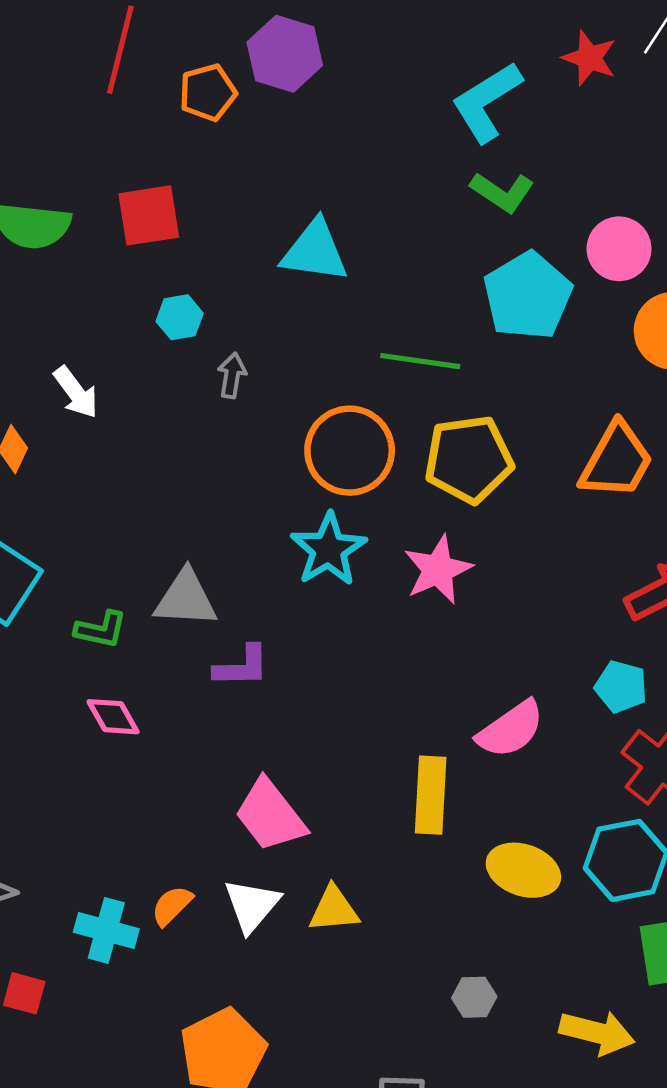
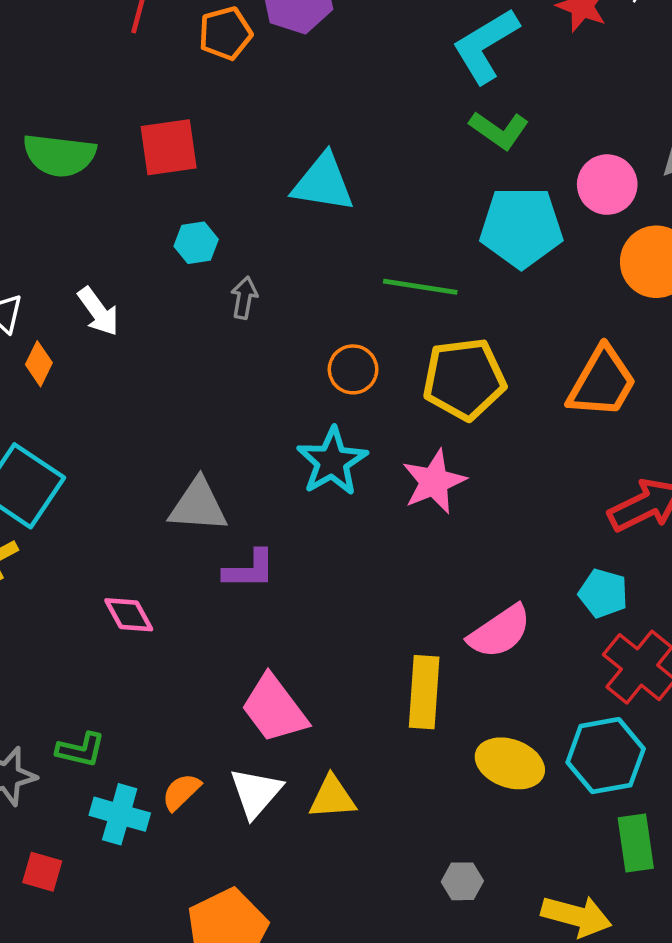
cyan pentagon: (528, 296) -> (521, 227), turned 30
orange circle: (350, 451) -> (353, 369), size x0.6
green L-shape: (101, 630) -> (81, 750), moved

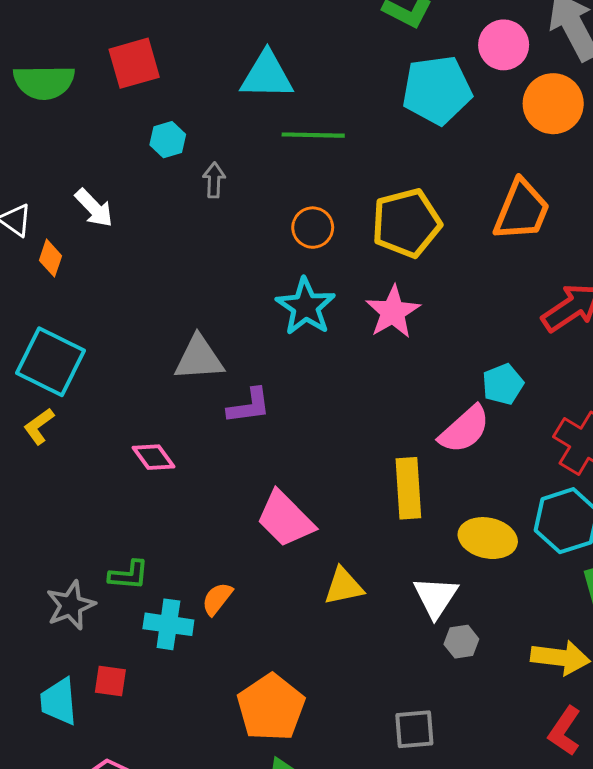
green line: (420, 287) -> (313, 135), moved
cyan pentagon: (603, 593) -> (503, 384), moved, turned -30
white triangle: (256, 793) -> (436, 597), moved

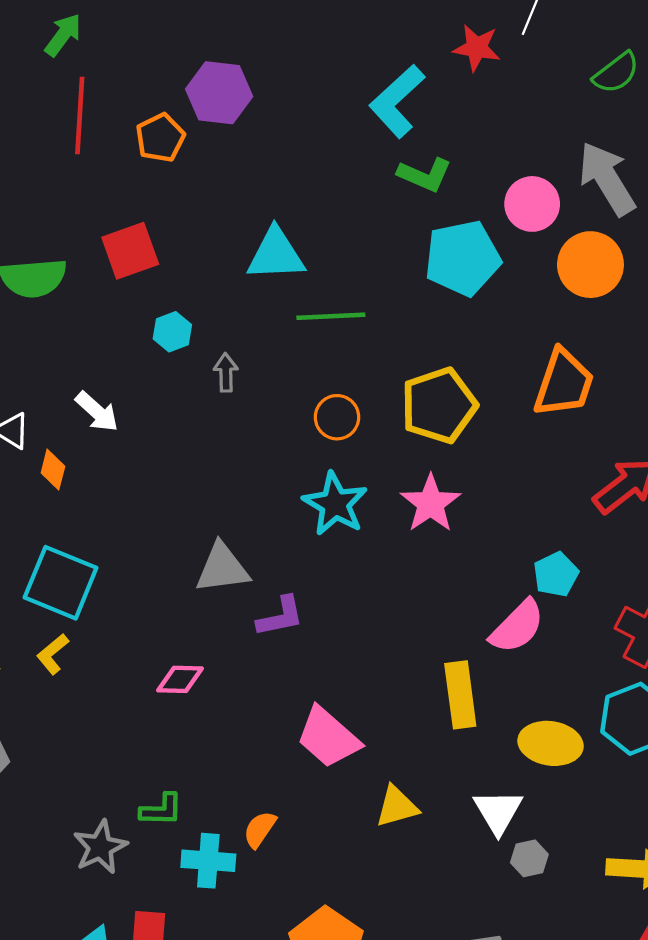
pink diamond: (154, 457) -> (180, 679), turned -48

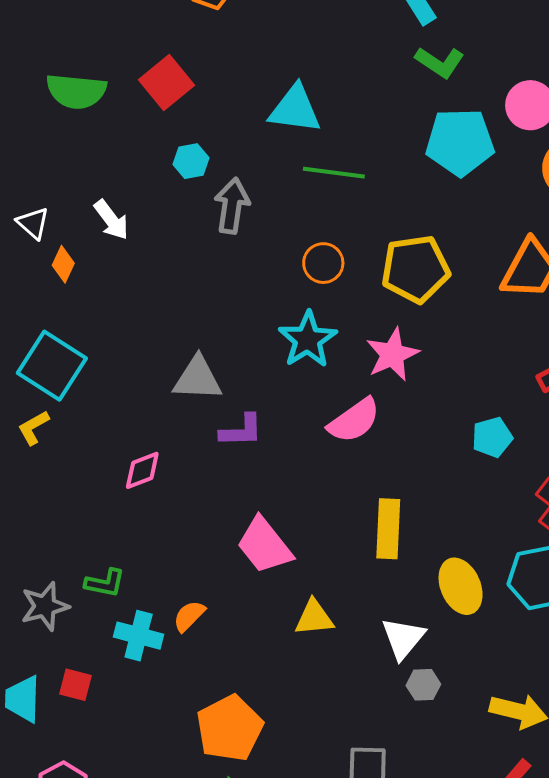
red square: (130, 251) -> (167, 83), turned -30
gray arrow: (226, 373) -> (232, 206), size x1.6
pink semicircle: (517, 627) -> (354, 420), moved
pink diamond: (180, 679) -> (142, 470), turned -33
yellow ellipse: (551, 743) -> (461, 586), turned 48

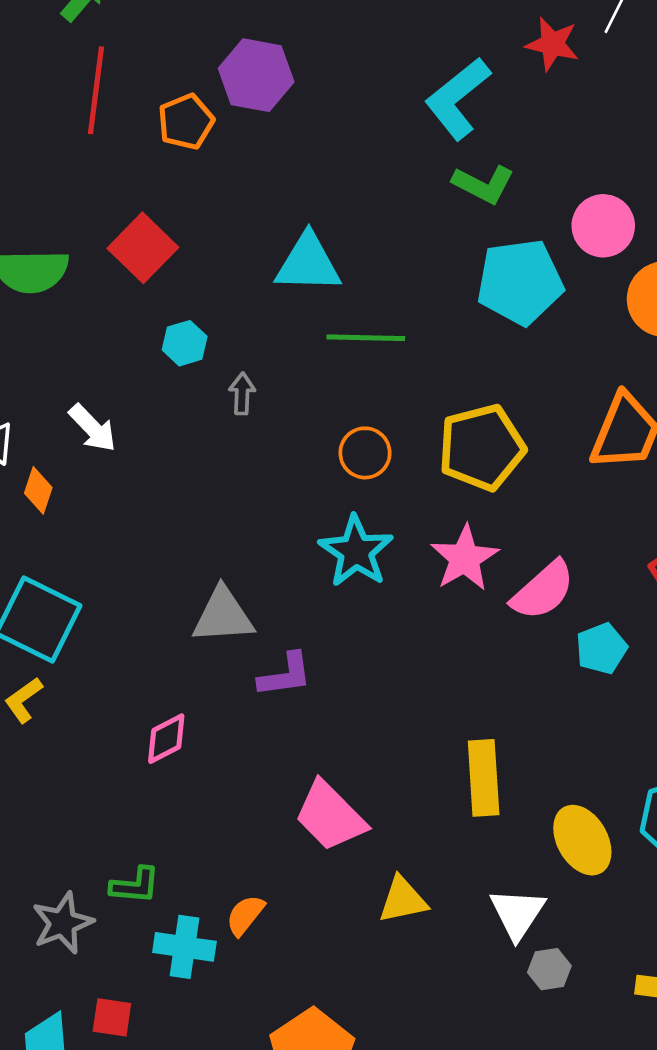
gray arrow: (232, 206) -> (242, 394), size x0.6
pink semicircle: (354, 420) -> (543, 590), moved

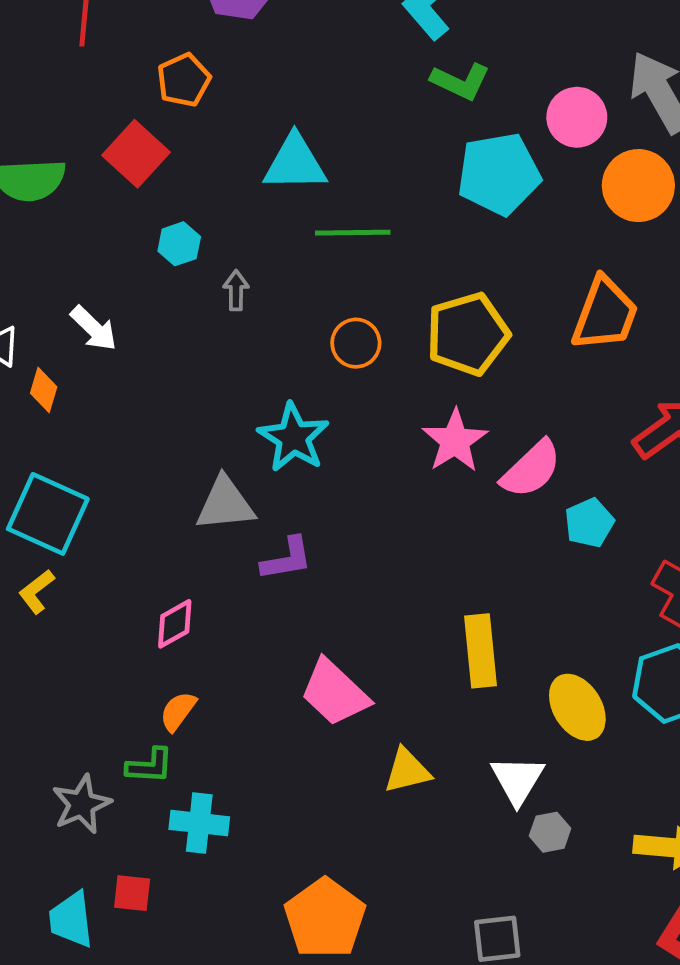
orange pentagon: (186, 122) -> (184, 80), moved
cyan star: (356, 551) -> (293, 437), moved
orange semicircle: (245, 915) -> (178, 711), moved

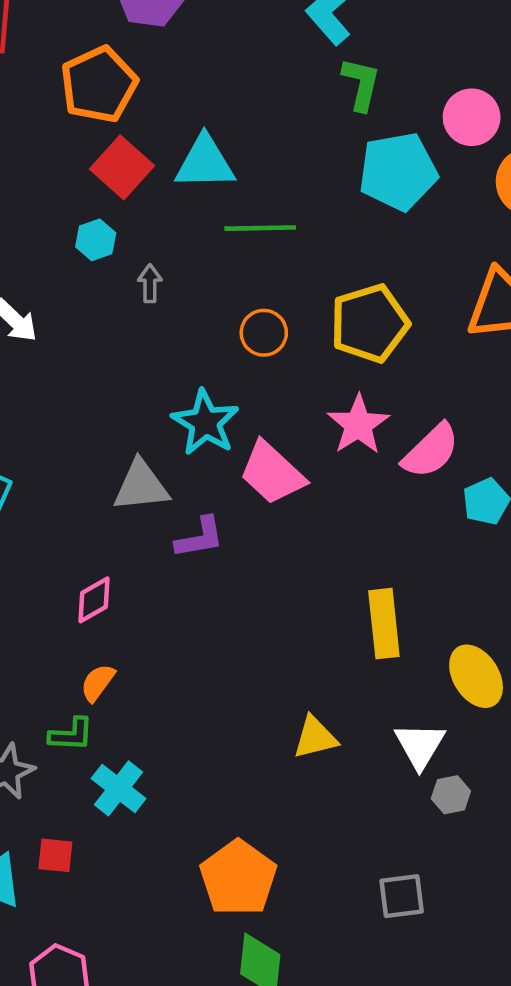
orange pentagon: (184, 80) -> (99, 85), size x1.5
green L-shape: (460, 81) -> (361, 84), turned -102
red square: (136, 154) -> (122, 167), moved
pink trapezoid: (335, 693) -> (272, 473), moved
cyan cross: (199, 823) -> (119, 788), turned 32

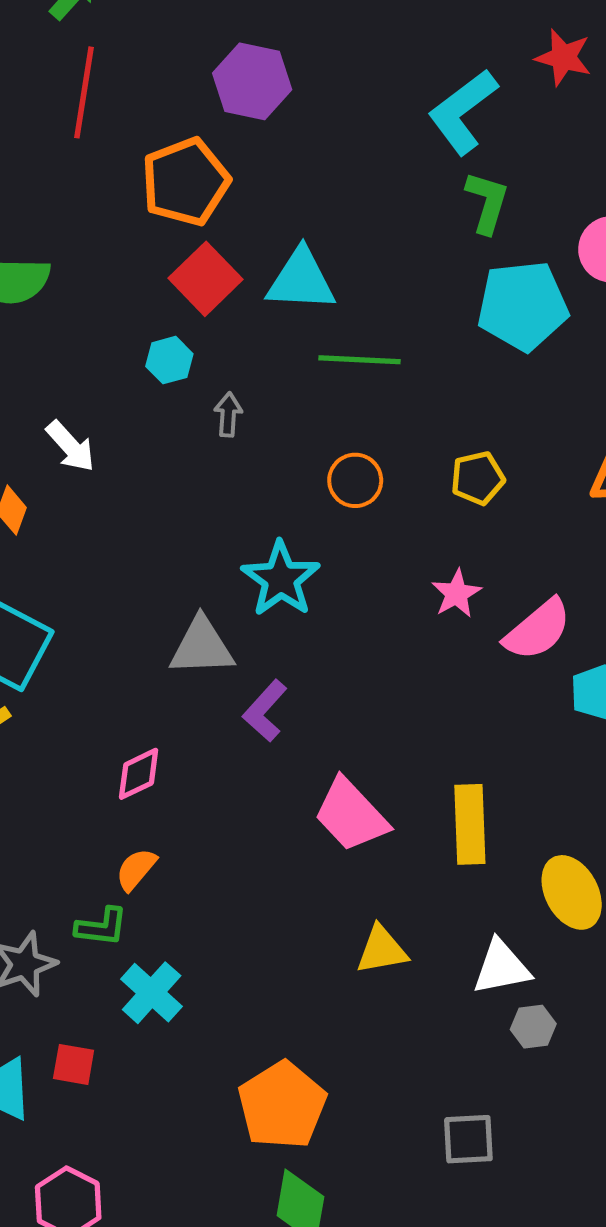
yellow pentagon: (370, 323) -> (478, 478), size x0.6
pink star: (358, 425) -> (456, 594), size x0.7
pink trapezoid: (272, 473) -> (351, 815), moved
purple L-shape: (200, 538) -> (265, 711), turned 138
white triangle: (420, 745) -> (501, 967), turned 44

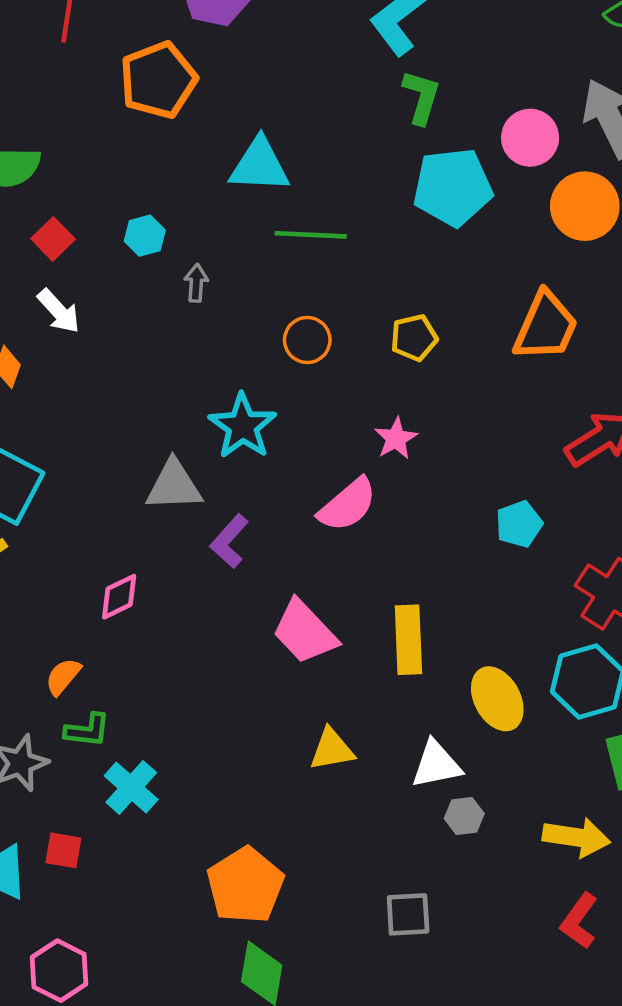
red square: (206, 279) -> (53, 239), moved, size x0.7
pink semicircle: (538, 630) -> (348, 505), moved
orange semicircle: (136, 869) -> (63, 677), moved

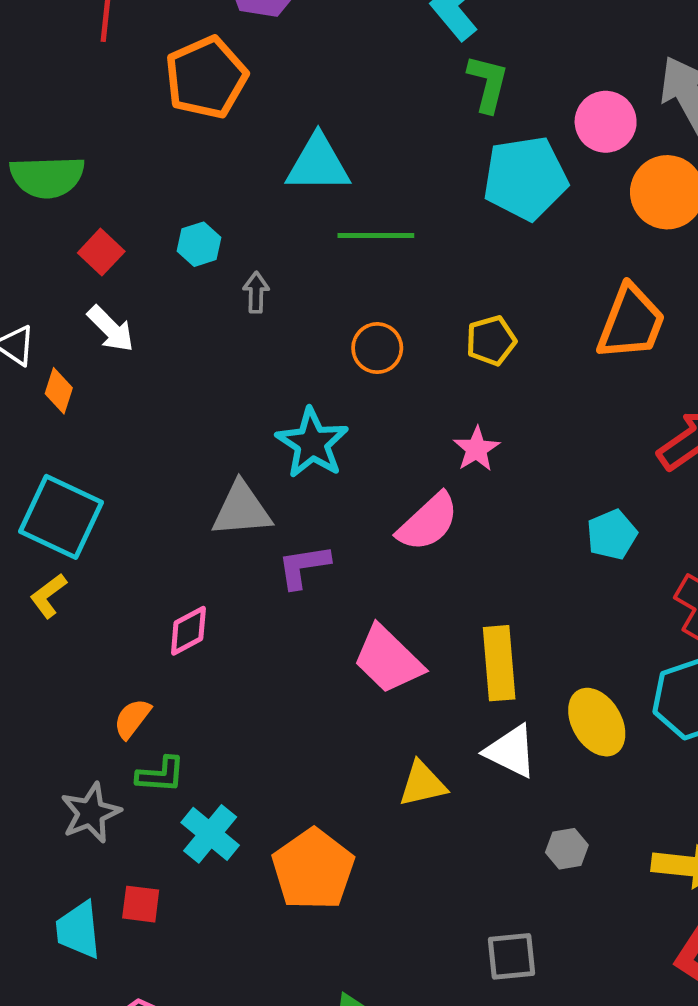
purple L-shape: (229, 541) -> (303, 566), turned 42
white triangle: (436, 764) -> (511, 751), moved, turned 40
orange pentagon: (245, 885) -> (313, 869), moved

